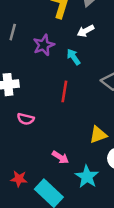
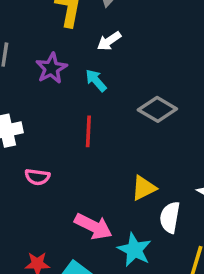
pink arrow: (60, 157) -> (93, 226), size x1.5

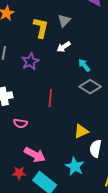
cyan arrow: (96, 80) -> (84, 65), moved
pink arrow: (93, 226) -> (35, 155), moved

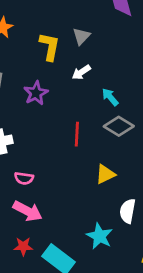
red line: (50, 98) -> (77, 134), moved
yellow triangle: (81, 131) -> (105, 174), moved
pink arrow: (35, 155) -> (28, 211), moved

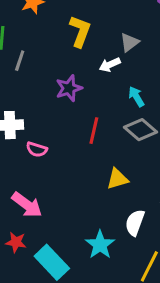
gray triangle: (81, 36) -> (130, 42), moved
purple star: (36, 93) -> (69, 88), moved
pink semicircle: (24, 178) -> (37, 149), moved

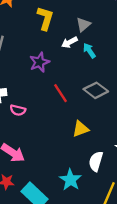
cyan arrow: (136, 97) -> (89, 51), moved
red line: (94, 131) -> (60, 93), turned -42

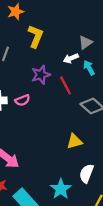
yellow L-shape: (45, 18) -> (36, 36), moved
red line: (60, 93) -> (65, 85), moved
pink semicircle: (18, 110) -> (22, 100), moved, turned -40

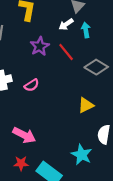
cyan arrow: (89, 68) -> (86, 30), turned 32
pink semicircle: (22, 100) -> (32, 85), moved

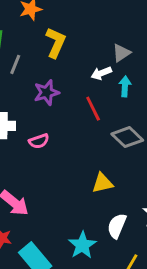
purple star: (40, 46) -> (47, 93), moved

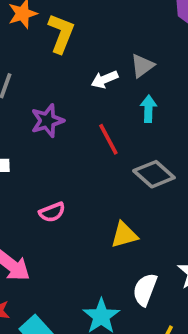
yellow L-shape: (56, 43) -> (61, 33), moved
white arrow: (101, 73) -> (105, 79), moved
pink semicircle: (39, 141) -> (52, 212), moved

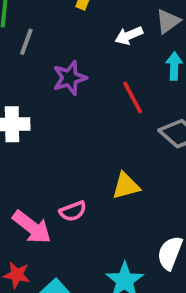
pink semicircle: (52, 212) -> (73, 211), moved
yellow triangle: (124, 235) -> (126, 186), moved

